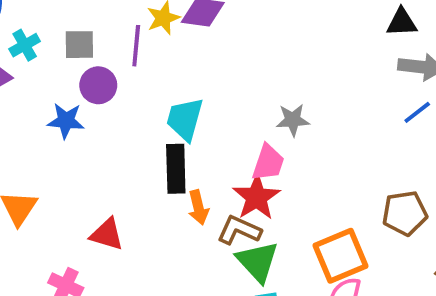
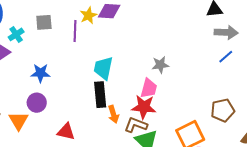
gray square: (79, 45) -> (44, 22), moved
purple circle: (98, 85) -> (37, 103), moved
red star: (257, 197) -> (144, 107), turned -30

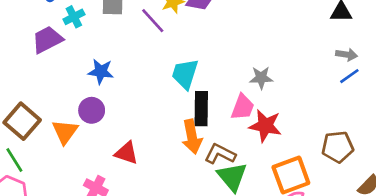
purple line: (75, 31) -> (153, 21), turned -50
gray arrow: (226, 32) -> (347, 55), moved, size x0.7
black rectangle: (100, 95) -> (201, 109), moved
red star: (144, 107) -> (265, 126), moved
orange arrow: (113, 114) -> (192, 137), size x1.4

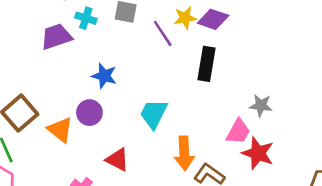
cyan cross: (74, 17) -> (86, 18), turned 36
cyan trapezoid: (185, 74) -> (154, 114), moved
black rectangle: (201, 109) -> (207, 64), moved
orange triangle: (65, 132) -> (60, 130), turned -36

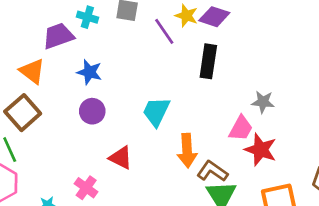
yellow star: (185, 18) -> (186, 16), turned 30
blue star: (104, 76) -> (89, 72), moved
orange triangle: (60, 130) -> (32, 71), moved

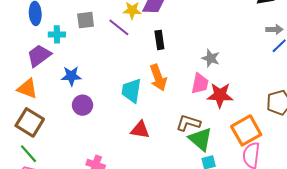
black rectangle: (208, 61) -> (159, 40), size x0.7
gray star: (263, 102) -> (211, 58), turned 30
orange arrow: (187, 151) -> (158, 78), moved
red triangle: (121, 158) -> (140, 130), moved

